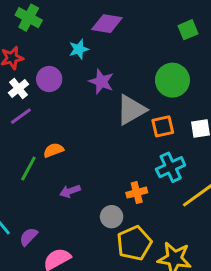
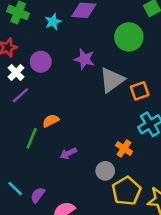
cyan star: (79, 49) -> (53, 22), moved
green circle: (172, 80) -> (129, 37), moved
orange cross: (137, 193) -> (124, 148), turned -35

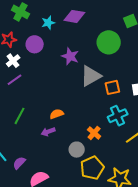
purple circle: (41, 62) -> (35, 44), moved
orange semicircle: (51, 121) -> (57, 114), moved

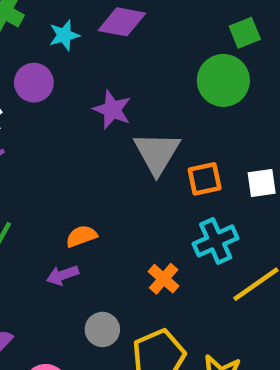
green circle: (109, 42) -> (223, 80), moved
gray triangle: (91, 76) -> (157, 153), turned -30
gray circle: (77, 150) -> (102, 329), moved

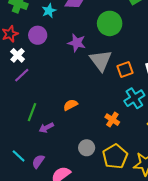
green circle: (223, 80) -> (110, 23), moved
purple arrow: (62, 275) -> (46, 128), moved

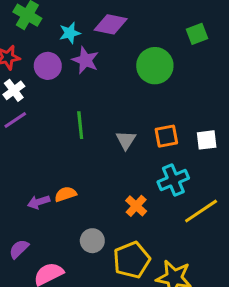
purple star: (77, 43) -> (85, 60), moved
gray triangle: (101, 60) -> (126, 140), moved, size x0.6
orange semicircle: (70, 105) -> (65, 194), moved
green line: (32, 112) -> (80, 125), moved, turned -36

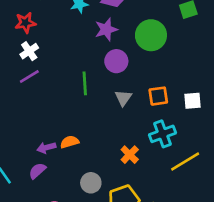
purple star: (85, 60) -> (106, 29), moved, turned 30
purple circle: (48, 66) -> (116, 61), moved
purple semicircle: (19, 249) -> (37, 171), moved

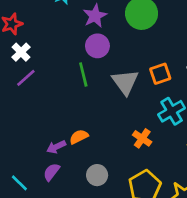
purple circle: (116, 61) -> (97, 46), moved
gray triangle: (123, 98) -> (125, 82), size x1.5
gray circle: (91, 183) -> (97, 175), moved

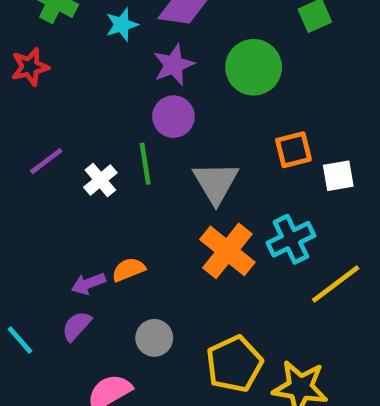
white cross: (21, 52) -> (100, 180), moved
orange square: (160, 74) -> (293, 150), moved
orange cross: (142, 138) -> (227, 251), moved, size x1.6

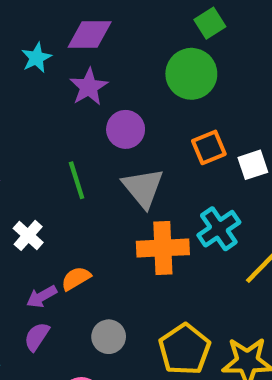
green circle: (254, 67) -> (191, 74), moved
purple circle: (173, 117) -> (126, 129), moved
white cross: (100, 180) -> (28, 235), moved
orange cross: (227, 251) -> (163, 248), turned -33

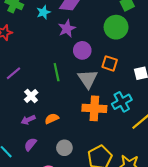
orange square: (209, 147) -> (110, 63), moved, turned 35
purple arrow: (42, 297) -> (28, 120), moved

